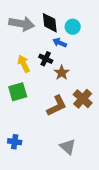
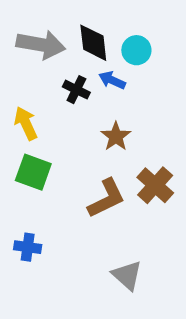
black cross: (46, 59) -> (76, 90), moved
yellow arrow: (24, 64) -> (26, 123), moved
green square: (18, 92) -> (33, 172), turned 36
blue cross: (15, 142) -> (28, 247), moved

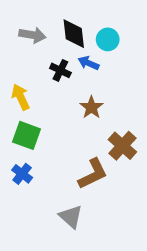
gray arrow: (41, 45) -> (32, 35), size x0.7
brown L-shape: (106, 198) -> (93, 174), moved
blue cross: (28, 247) -> (22, 174), moved, turned 30
gray triangle: (127, 275) -> (71, 217), moved

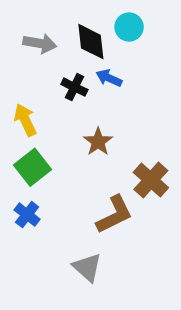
cyan circle: (108, 39) -> (129, 27), moved
brown star: (91, 107) -> (98, 142), moved
green square: (26, 135) -> (33, 167), turned 32

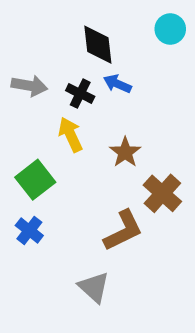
cyan circle: (129, 27) -> (170, 29), moved
gray arrow: (40, 43) -> (29, 86), moved
yellow arrow: (25, 120) -> (70, 135), moved
brown star: (98, 142) -> (125, 152), moved

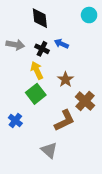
black diamond: (98, 45) -> (40, 18), moved
green square: (35, 180) -> (36, 94), moved

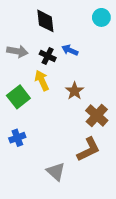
green square: (36, 94) -> (18, 97), moved
blue cross: (15, 120) -> (17, 138), turned 32
brown L-shape: (64, 120) -> (89, 149), moved

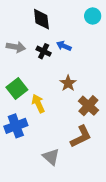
yellow arrow: (42, 80) -> (38, 103), moved
blue cross: (17, 138) -> (16, 126), size x1.5

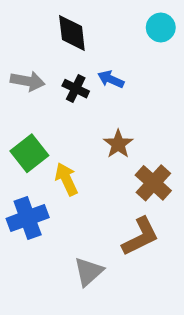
gray triangle: (51, 157) -> (89, 272), turned 36

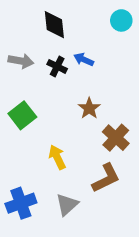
yellow arrow: (66, 179) -> (57, 157), moved
blue cross: (28, 218) -> (21, 203), moved

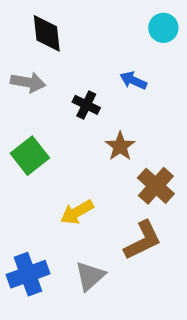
black diamond: (54, 25) -> (47, 33), moved
blue arrow: (84, 60) -> (133, 80), moved
black cross: (57, 66) -> (86, 105), moved
yellow arrow: (57, 157) -> (77, 212), turned -95

